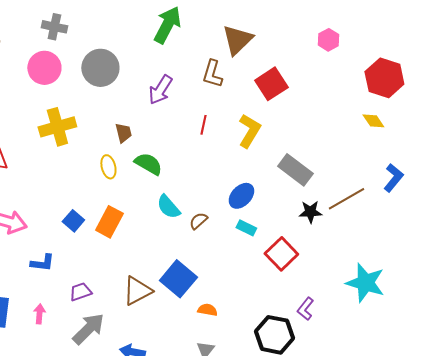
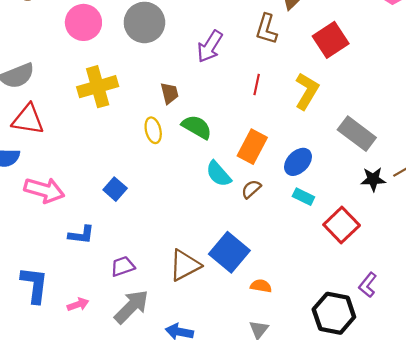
orange rectangle: (109, 222) -> (252, 147), moved
pink arrow: (39, 314) -> (78, 304), moved, turned 66

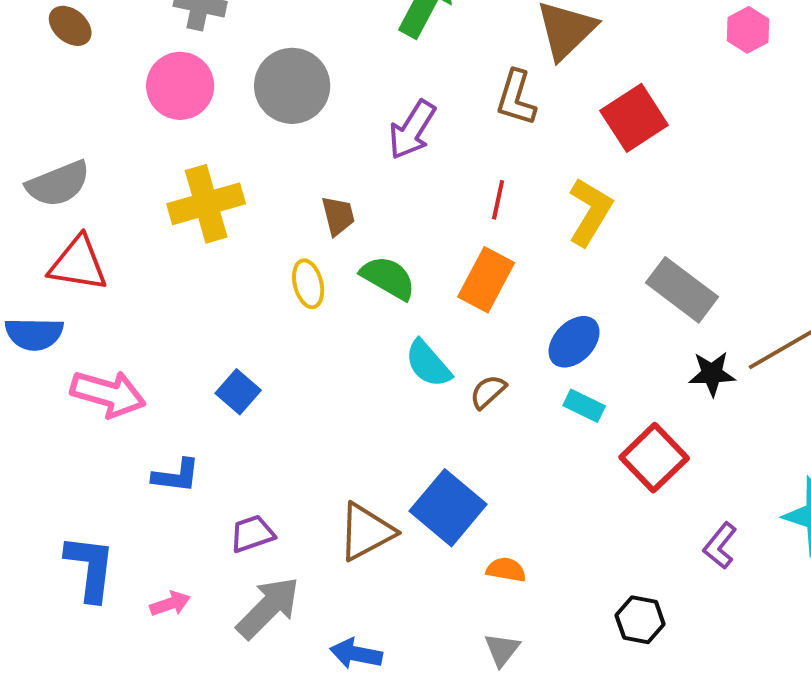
orange rectangle: (252, 147) -> (486, 280), moved
purple L-shape: (368, 285) -> (720, 546), moved
black hexagon: (334, 313) -> (640, 620), size x0.6

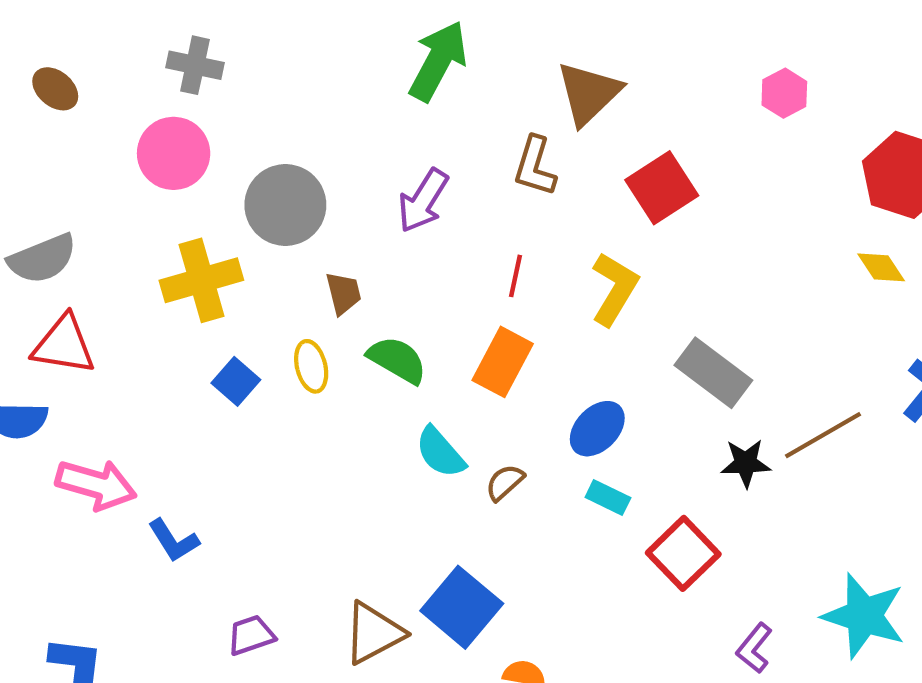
gray circle: (292, 86) -> (285, 205), moved
blue square: (238, 392) -> (236, 381), moved
blue L-shape: (176, 476) -> (174, 541), moved, turned 51

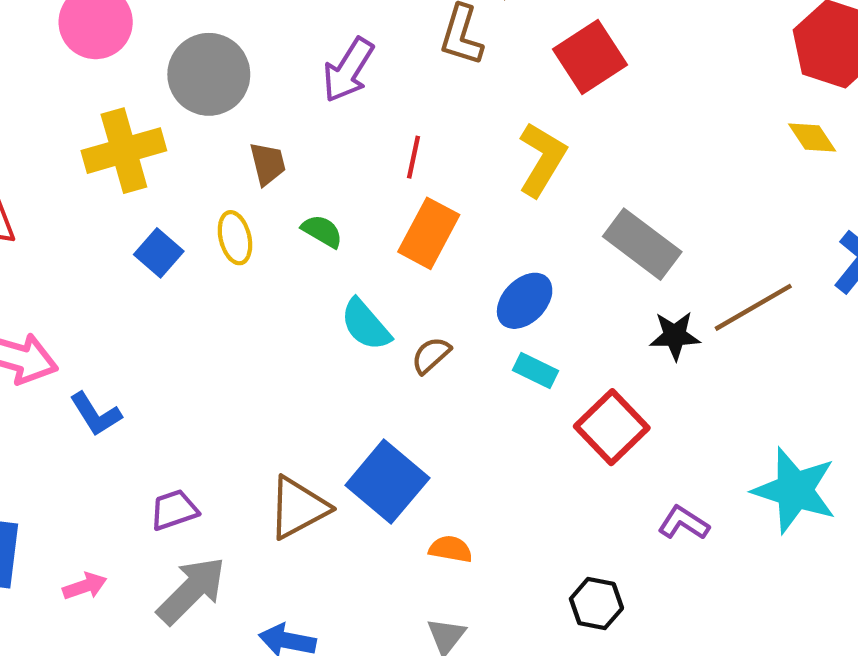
red line: (516, 276) -> (414, 157), moved
green semicircle: (397, 360) -> (322, 231), size x0.7
purple L-shape: (754, 648) -> (684, 523), turned 84

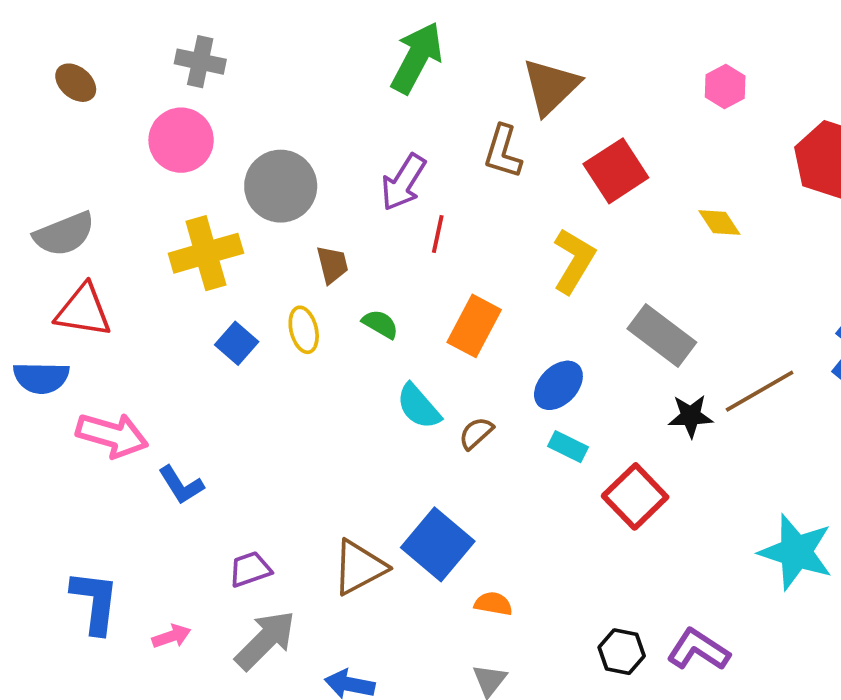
yellow diamond: (812, 138) -> (719, 223), moved
red line: (414, 157) -> (438, 234), moved
purple L-shape: (684, 523) -> (698, 650), moved, size x1.4

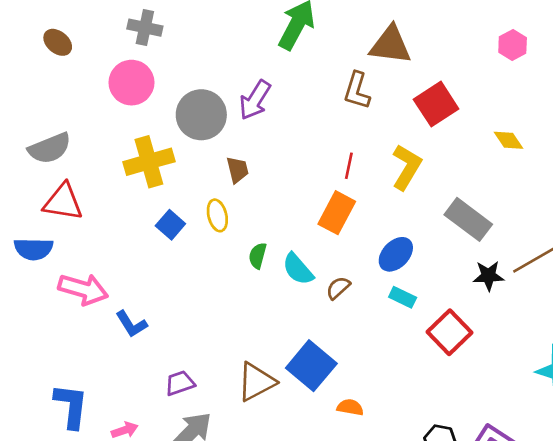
brown triangle: (551, 86) -> (390, 45), turned 51
purple arrow: (403, 182) -> (255, 100), moved
red line: (438, 234) -> (349, 166), moved
green semicircle: (380, 324) -> (258, 256), moved, turned -105

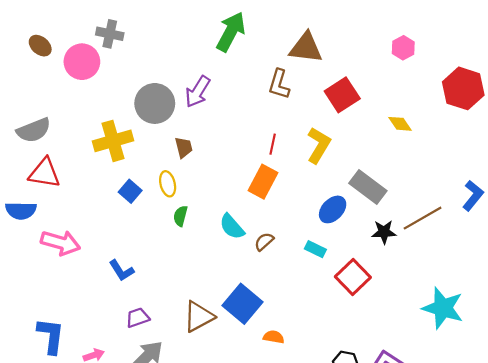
pink circle: (131, 83) -> (82, 62), moved
blue ellipse: (396, 254) -> (333, 209), moved
green semicircle: (258, 256) -> (180, 216), moved
blue L-shape: (131, 324) -> (122, 271), moved

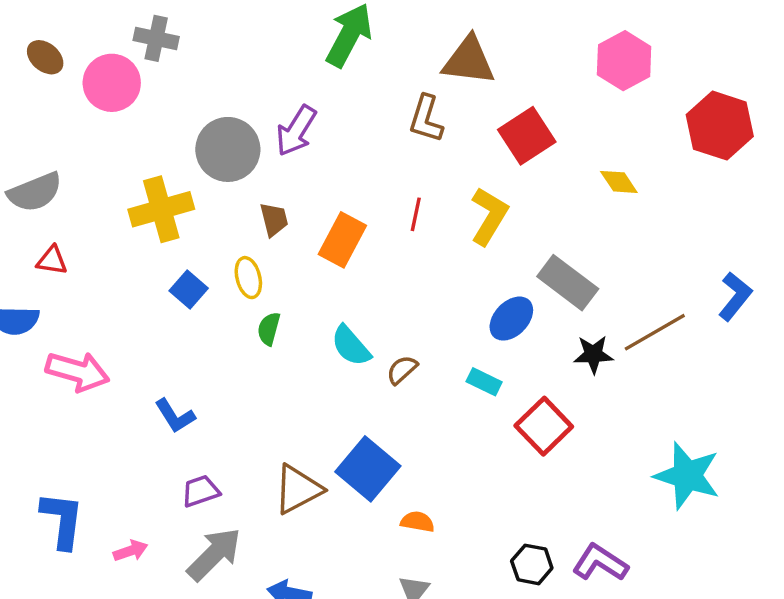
pink hexagon: (403, 48) -> (624, 61), size x1.5
red triangle: (44, 173) -> (52, 260), size x0.6
orange rectangle: (263, 182) -> (342, 240), moved

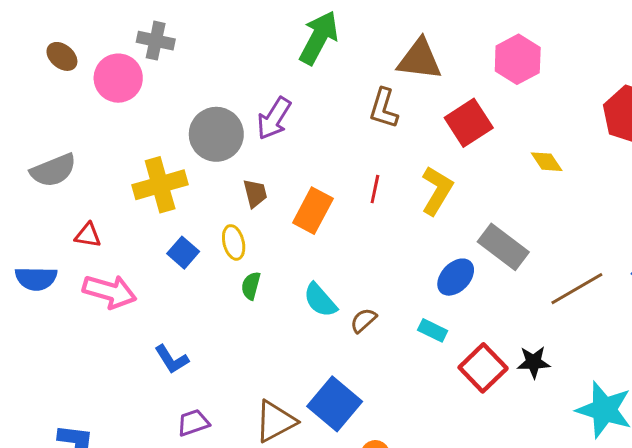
pink hexagon: (624, 61) -> (518, 59), moved
red triangle: (52, 260) -> (88, 235), moved
black star: (593, 354) -> (534, 362), moved
pink arrow: (78, 371) -> (110, 291), moved

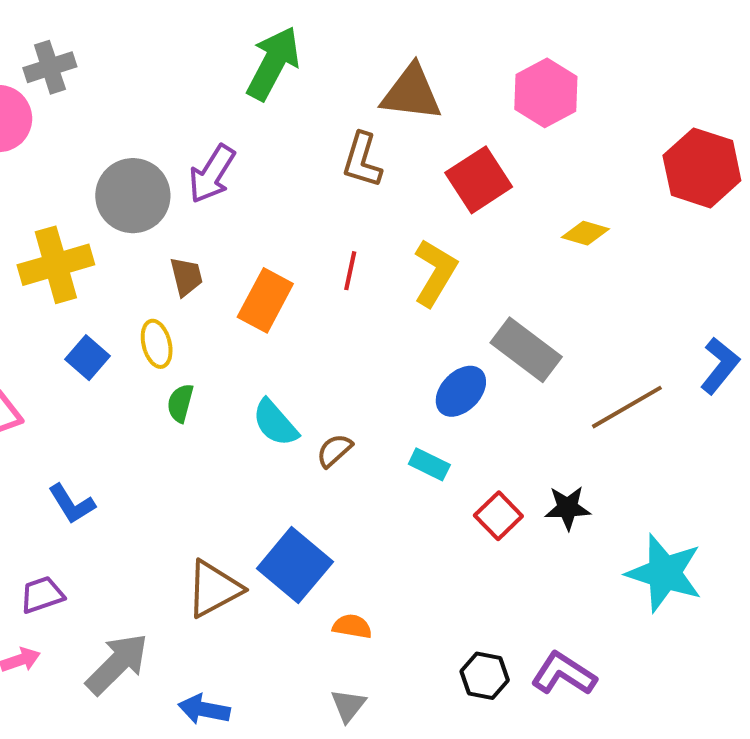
gray cross: (156, 41) -> (50, 67), turned -30
yellow diamond: (547, 162) -> (585, 233), turned -40
red square: (483, 368) -> (498, 516), size x0.7
purple trapezoid: (193, 423) -> (42, 595), moved

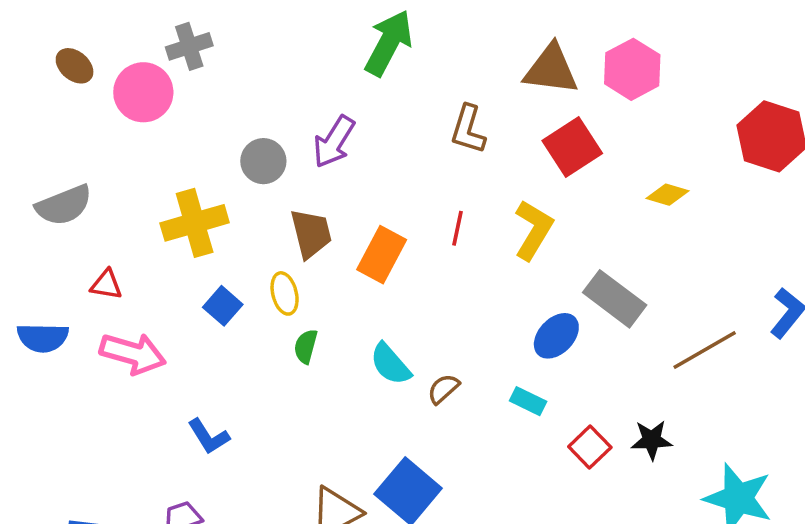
brown triangle: (411, 93) -> (551, 69), moved
gray circle: (133, 196) -> (263, 161), size x0.7
brown trapezoid: (186, 277) -> (311, 233), size x1.4

